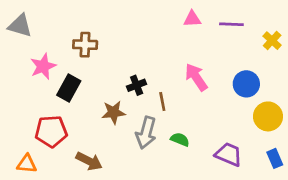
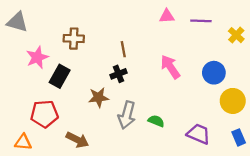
brown line: (162, 102) -> (123, 49), moved

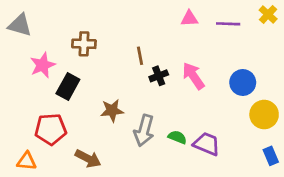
yellow cross: (236, 35) -> (268, 14), moved
black cross: (119, 74) -> (159, 76), moved
purple trapezoid: (199, 134) -> (207, 144), moved

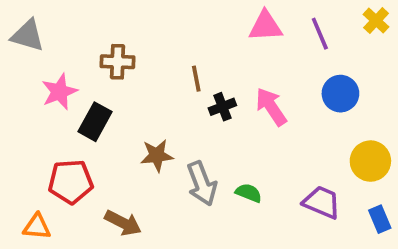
pink triangle: (189, 18) -> (266, 26), size x1.4
purple line: (228, 24) -> (320, 34), turned 65
blue circle: (243, 82) -> (340, 94), moved
gray arrow: (144, 131) -> (202, 184), turned -36
purple trapezoid: (207, 144) -> (322, 202), moved

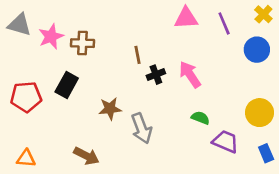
pink star: (59, 92) -> (51, 37), moved
blue circle: (340, 94) -> (257, 50), moved
red pentagon: (71, 182) -> (26, 97), moved
green semicircle: (249, 193) -> (200, 118), moved

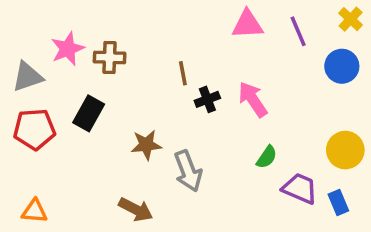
gray triangle: (19, 25) -> (27, 77), moved, turned -35
green semicircle: (200, 118) -> (267, 157), turned 102
blue rectangle: (266, 153) -> (338, 202), moved
brown arrow: (86, 156) -> (136, 209), moved

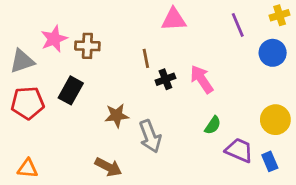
yellow cross: (351, 19) -> (280, 15), turned 30
pink triangle: (248, 24) -> (174, 19), moved

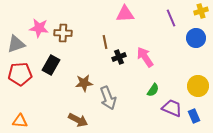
pink star: (54, 39) -> (39, 28), turned 30

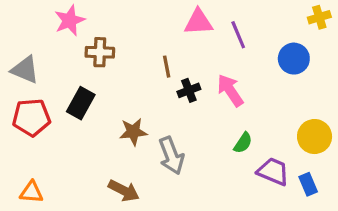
purple line: (171, 18) -> (238, 35), moved
pink star: (39, 28) -> (70, 20), moved, turned -30
blue circle: (196, 38) -> (294, 59), moved
gray triangle: (16, 44) -> (25, 70), turned 42

